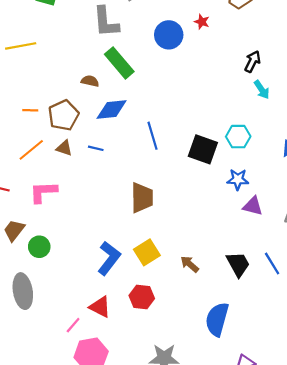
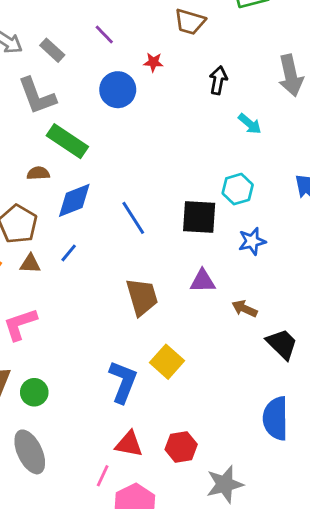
black arrow: (253, 61) -> (218, 80), moved
blue line: (96, 148) -> (69, 253), turned -48
purple triangle: (253, 206) -> (203, 281), moved
brown arrow: (190, 264) -> (244, 309), moved
red hexagon: (142, 297) -> (181, 447), moved

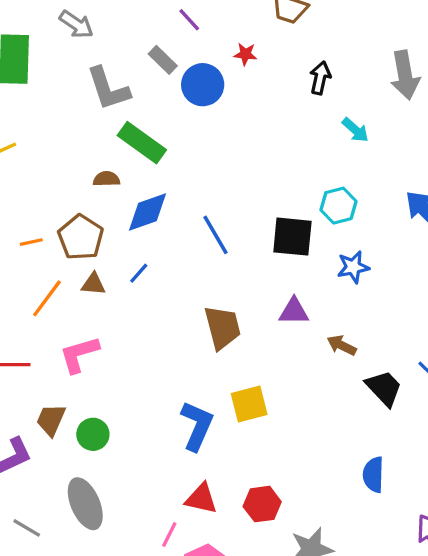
gray rectangle: (52, 50) -> (163, 60), moved
yellow square: (167, 362) -> (249, 404), turned 32
blue semicircle: (276, 418) -> (373, 475), size x0.7

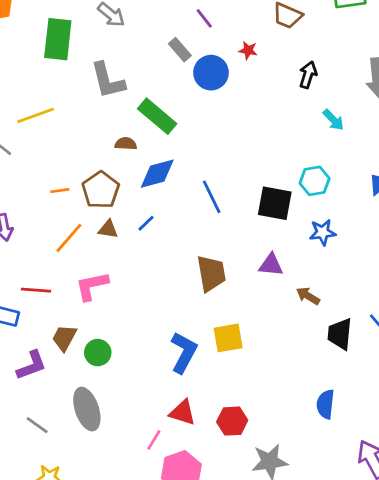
gray L-shape: (108, 89) -> (108, 80), moved
black trapezoid: (384, 388) -> (340, 334), turned -136

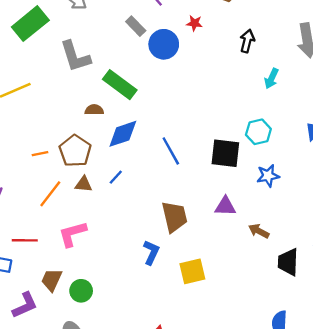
green rectangle: (58, 39) -> (30, 24), turned 48
cyan arrow: (333, 120) -> (271, 78), turned 72
blue L-shape: (184, 352) -> (151, 252), moved, size x0.7

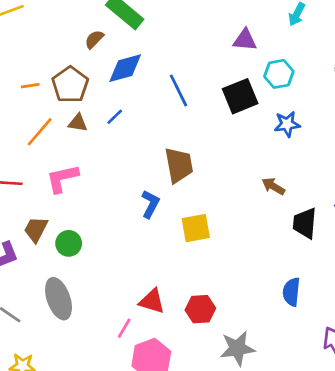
brown semicircle: (94, 110) -> (94, 39), turned -48
black square: (225, 153) -> (240, 96), turned -32
purple triangle: (225, 206) -> (245, 40), moved

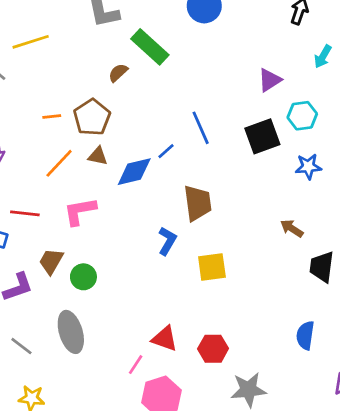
purple triangle: (245, 40) -> (270, 80), turned -40
blue diamond: (125, 68) -> (134, 172), moved
blue line: (115, 117) -> (166, 151), moved

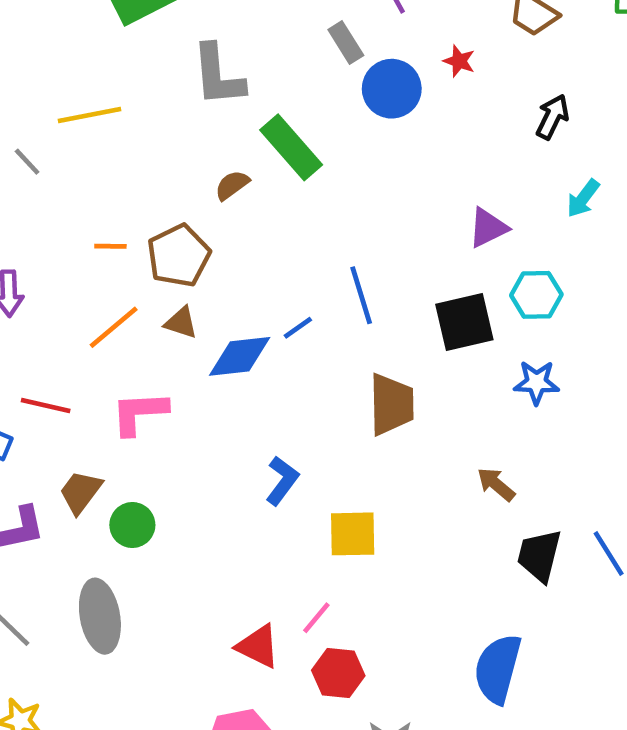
brown trapezoid: (198, 203) -> (391, 404), moved
blue semicircle: (305, 335) -> (498, 669), size x1.4
pink line: (136, 365) -> (316, 618), moved

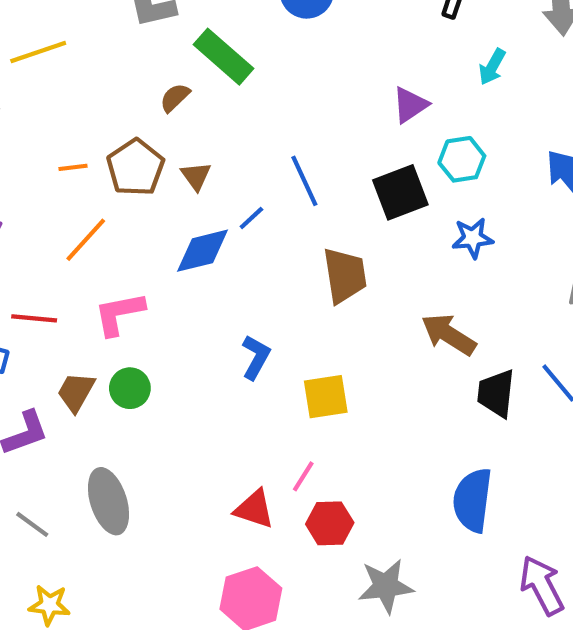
brown triangle: (181, 323) -> (196, 176), moved, turned 44
brown arrow: (496, 484) -> (449, 334), size x1.5
green circle: (132, 525) -> (130, 388), moved

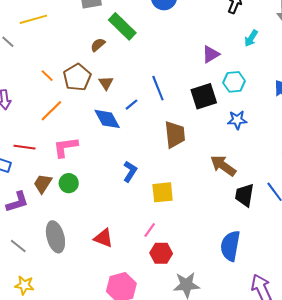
orange line: (73, 167) -> (47, 76), turned 48
blue diamond: (203, 251) -> (107, 119), turned 72
red triangle: (254, 509) -> (103, 238), moved

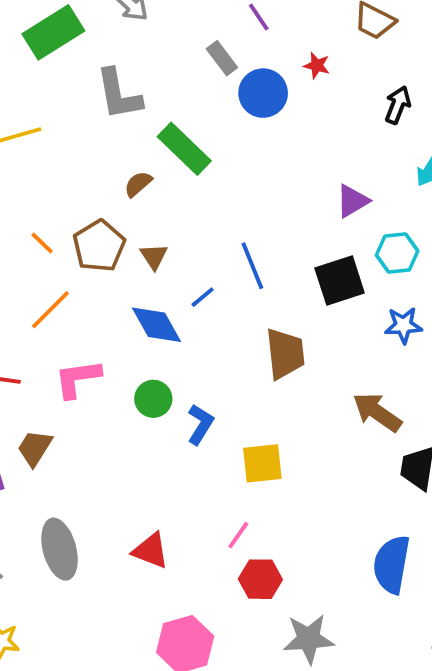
green circle: (69, 183) -> (153, 399), moved

